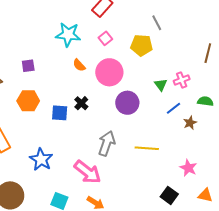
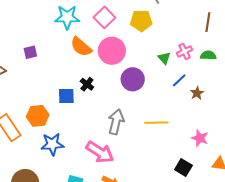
pink square: (105, 38) -> (104, 17), size x1.5
orange semicircle: (79, 65) -> (81, 47), size x1.6
orange hexagon: (28, 101) -> (38, 116), moved
green semicircle: (205, 101) -> (208, 55), moved
blue star: (41, 159) -> (52, 144), turned -30

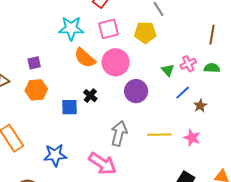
pink square: (104, 17) -> (109, 29), turned 30
orange hexagon: (38, 116) -> (36, 90), moved
pink star: (200, 138) -> (192, 138), moved

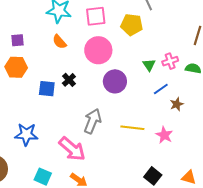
orange semicircle: (85, 58) -> (59, 42), moved, size x0.7

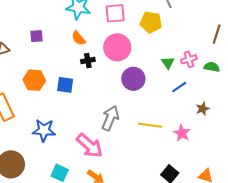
orange hexagon: (16, 67) -> (34, 80), moved
black cross: (69, 80) -> (88, 61), moved, turned 32
brown star: (177, 104) -> (203, 109), moved

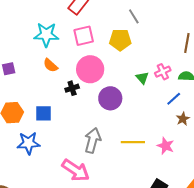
black cross: (88, 61) -> (72, 88), moved
blue line: (179, 87) -> (174, 99), moved
blue star: (44, 130) -> (29, 143), moved

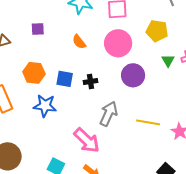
yellow pentagon: (120, 40) -> (157, 31), moved
orange semicircle: (51, 65) -> (79, 42), moved
black cross: (72, 88) -> (91, 82), moved

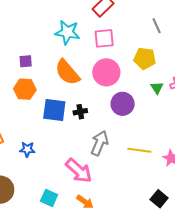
orange semicircle: (79, 42) -> (67, 72), size x1.8
orange hexagon: (34, 73) -> (25, 89), moved
blue square: (65, 79) -> (54, 110), size x1.4
blue star: (45, 106) -> (27, 149), moved, size x0.7

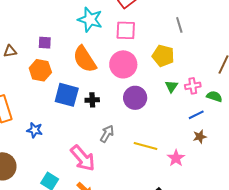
gray arrow: (99, 143) -> (107, 134), size x0.7

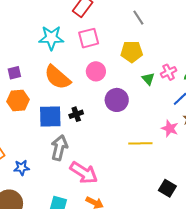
pink circle: (123, 64) -> (96, 71), size x0.7
blue star: (35, 130) -> (22, 168), moved
gray arrow: (107, 134) -> (59, 148), moved, size x1.4
pink star: (176, 158) -> (170, 128), moved

